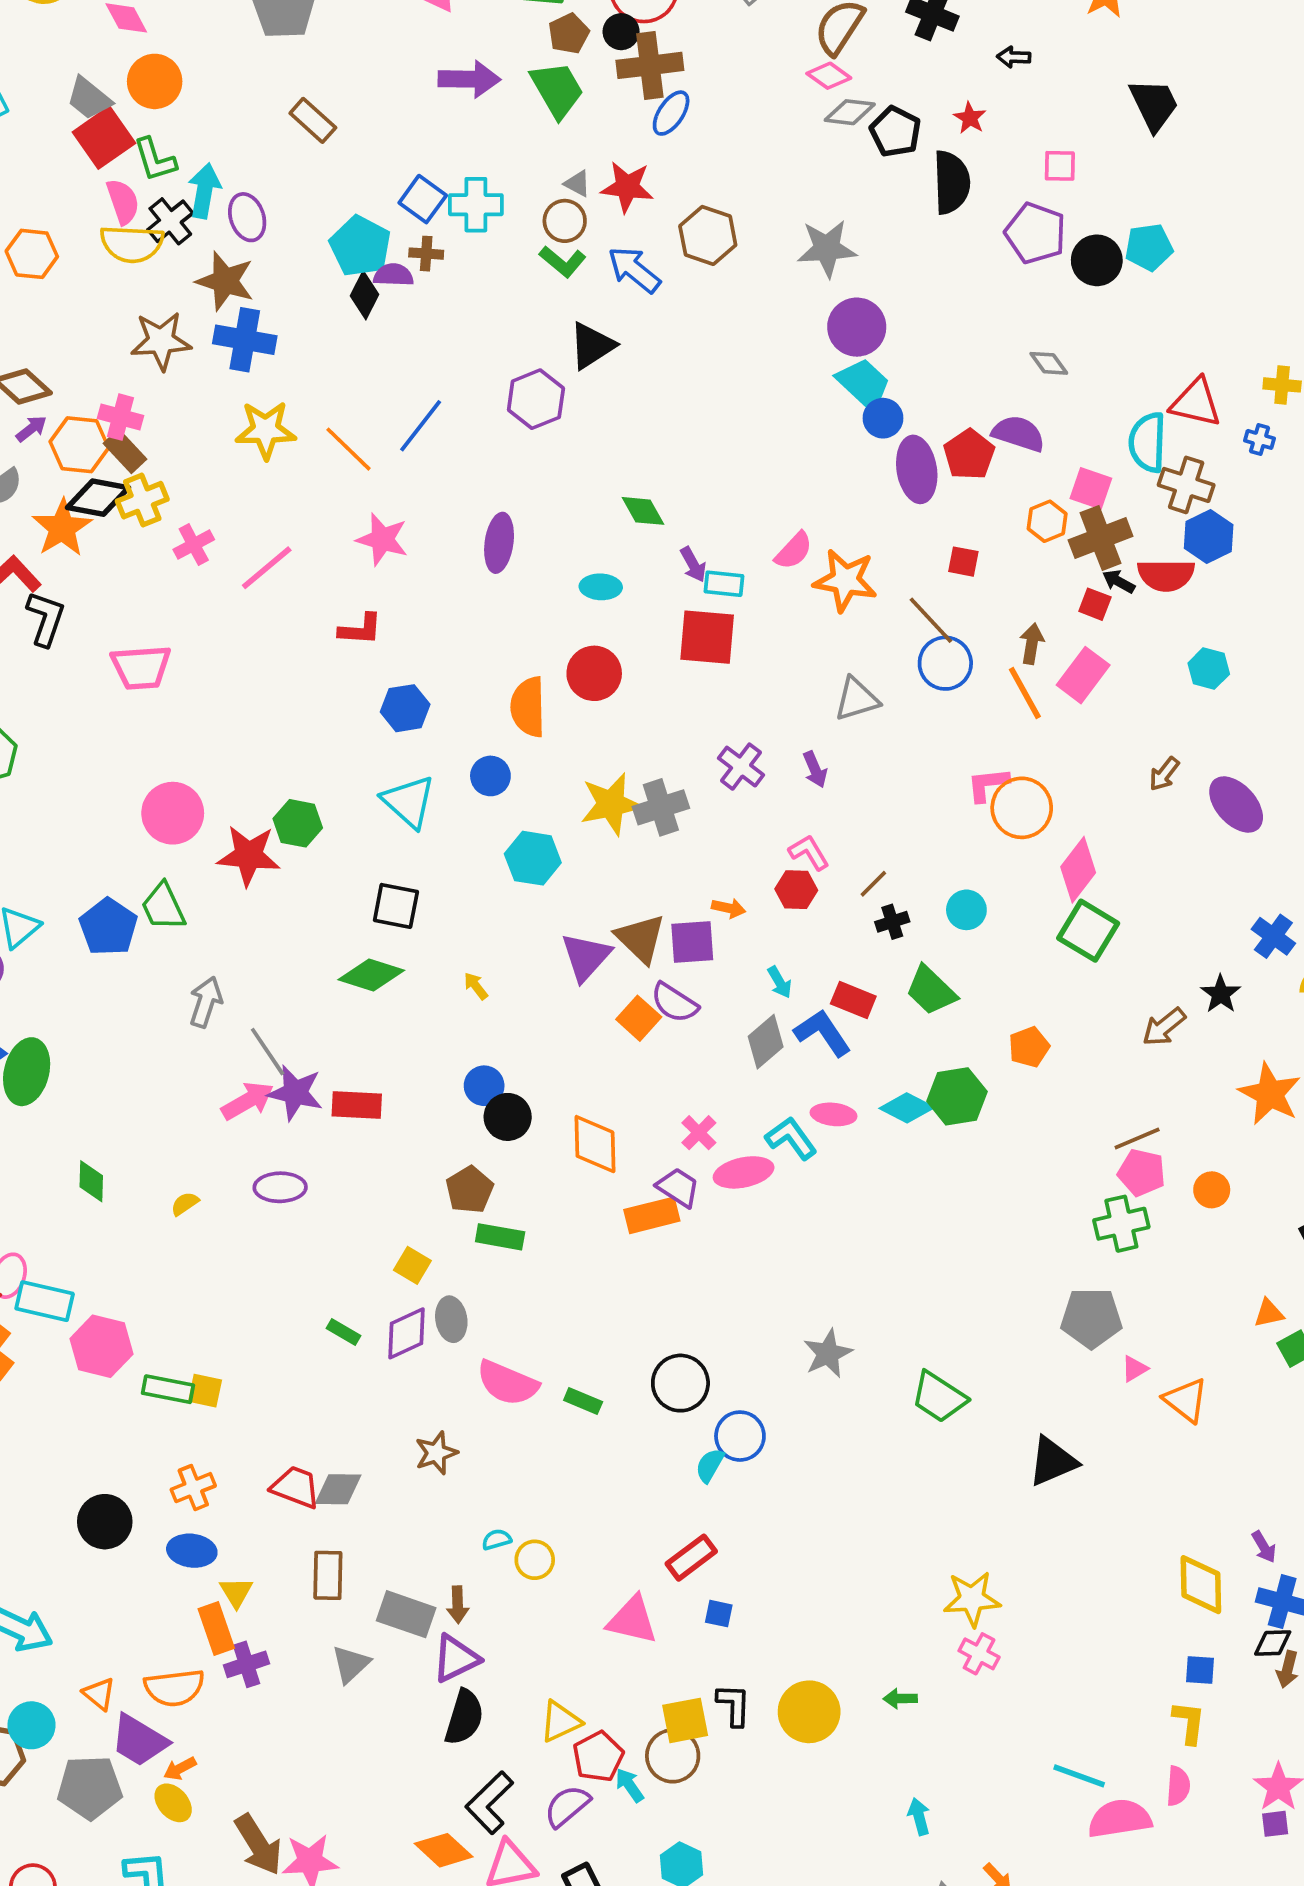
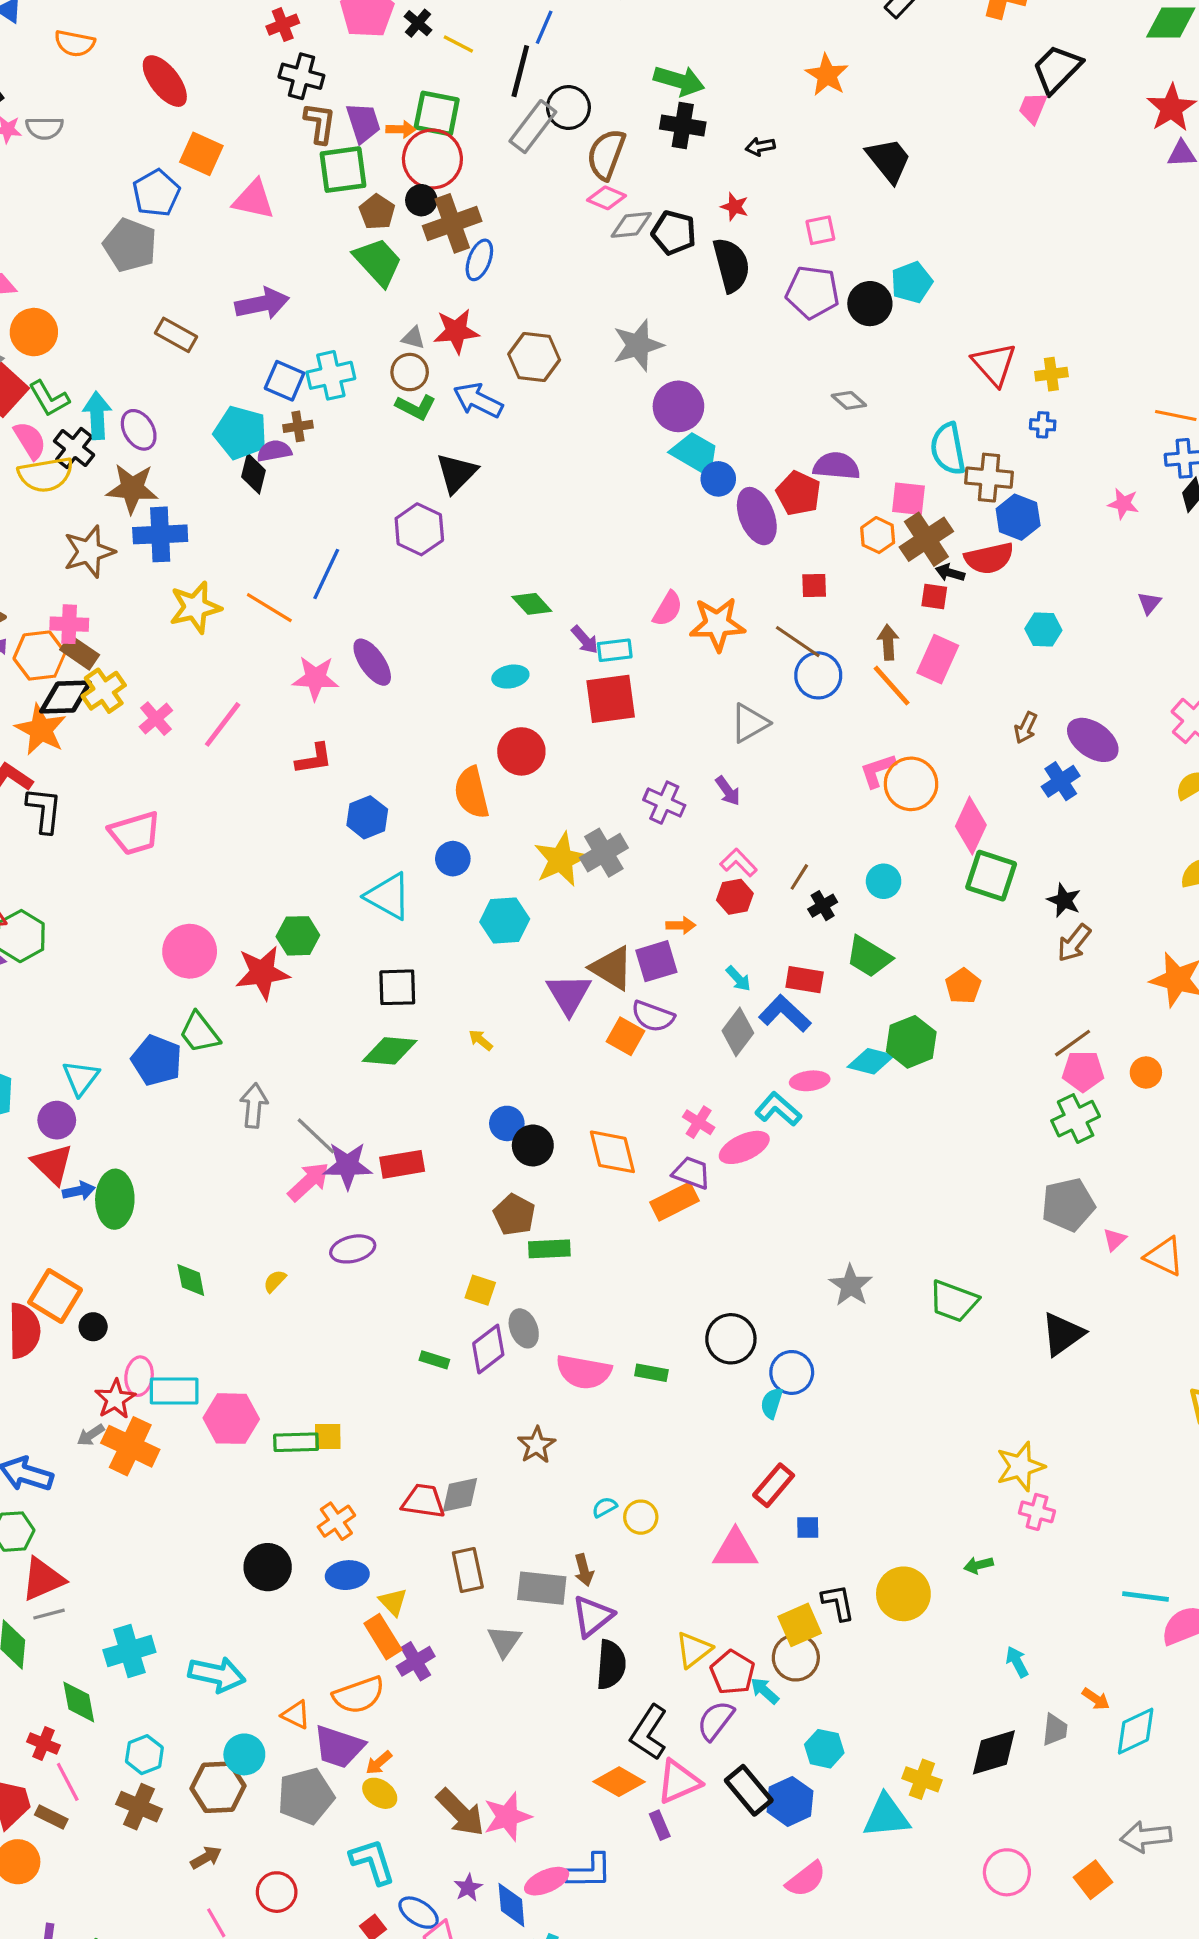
purple arrow: (469, 79) -> (262, 304), moved
red triangle: (1196, 403) -> (994, 364), moved, turned 48
purple ellipse: (499, 543) -> (372, 662), moved, turned -30
blue cross: (1273, 936) -> (1061, 781), moved, turned 33
black star: (1221, 994) -> (1064, 900), moved

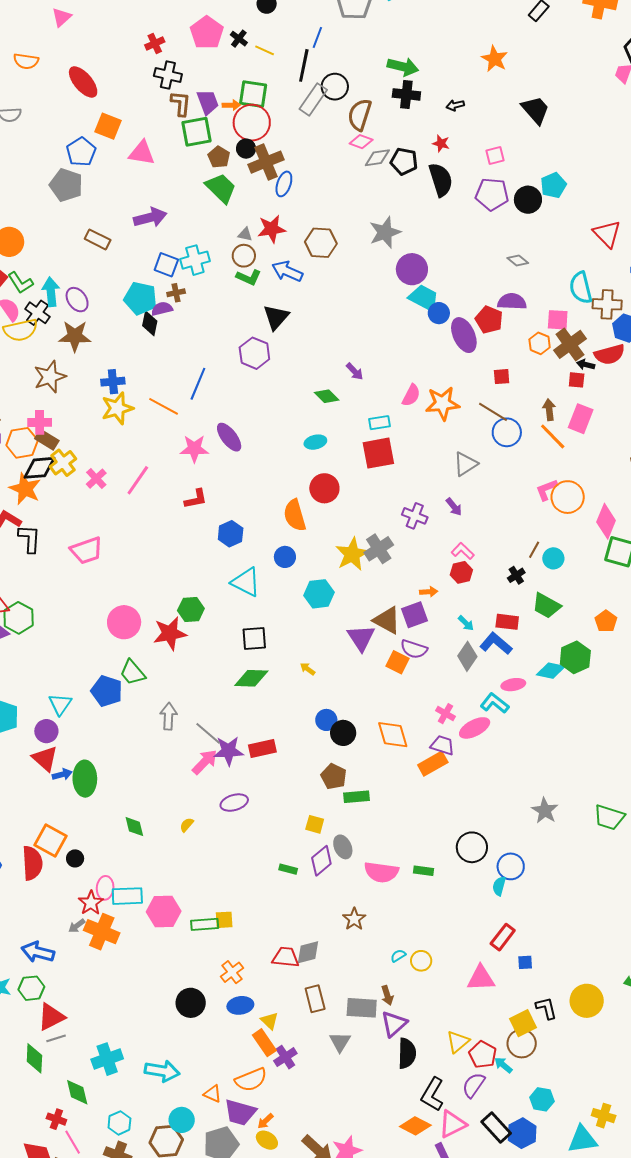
blue cross: (160, 534) -> (113, 382), moved, size x0.7
purple arrow: (585, 640) -> (355, 371), moved
brown line: (799, 877) -> (534, 550), moved

